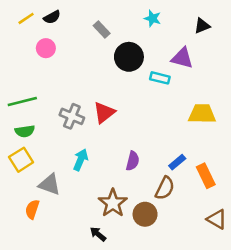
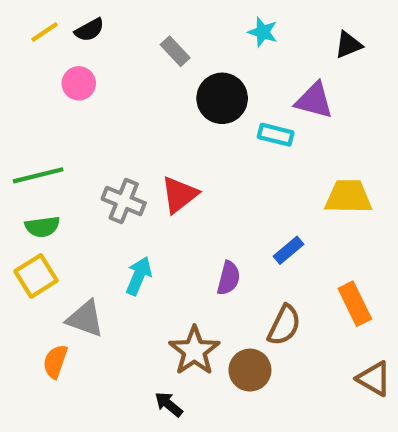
blue rectangle: (177, 162) -> (288, 250), moved

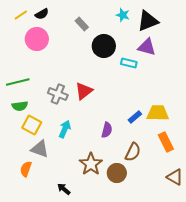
black triangle: (348, 45) -> (148, 21), moved, size x1.6
pink circle: (79, 83) -> (37, 39), size x1.5
yellow trapezoid: (348, 197) -> (158, 113), moved
yellow square: (36, 276) -> (32, 125), moved, turned -30
black arrow: (169, 404) -> (64, 189), moved

